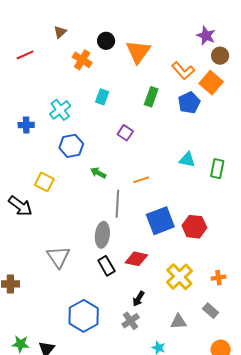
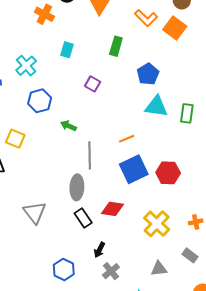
blue pentagon: (189, 103) -> (148, 74), moved
cyan triangle: (187, 160) -> (156, 106), size x1.4
orange line: (141, 180) -> (127, 139), moved
black arrow: (138, 299) -> (99, 250), moved
blue hexagon: (84, 316) -> (64, 270), size x0.7

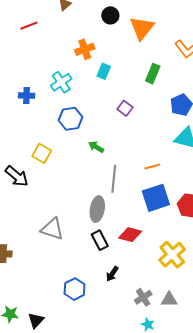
orange cross: (44, 14) -> (85, 49), moved, turned 36
gray triangle: (35, 212) -> (52, 229), turned -40
gray cross: (111, 271) -> (143, 297), moved

